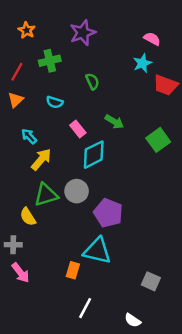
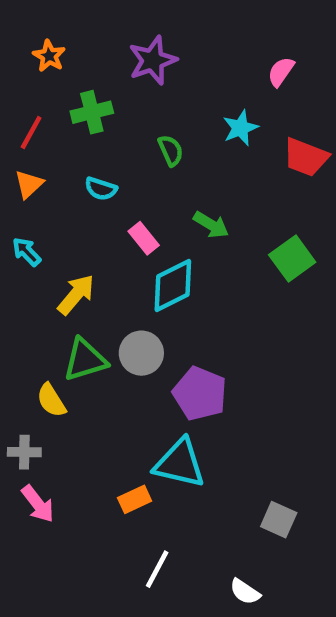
pink semicircle: (152, 39) -> (281, 72), turned -84
cyan star: (142, 63) -> (240, 128), moved
cyan arrow: (29, 136) -> (27, 252), moved
orange rectangle: (73, 270) -> (135, 499), turned 49

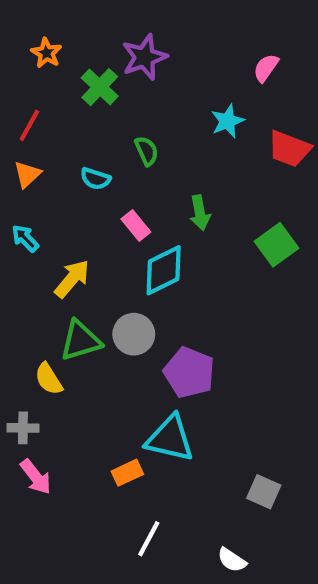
green cross: (92, 112) -> (100, 87), moved, turned -33
green semicircle: (171, 150) -> (147, 151), moved
green arrow: (211, 225) -> (200, 213), turned 48

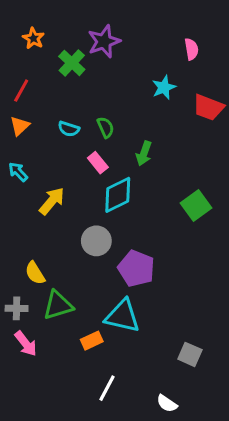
pink semicircle: (266, 68) -> (191, 49), turned 135
green semicircle: (147, 151) -> (106, 127), moved
green arrow: (200, 213) -> (144, 153), turned 30
green square: (277, 245) -> (196, 206), moved
green triangle: (81, 341) -> (58, 305), moved

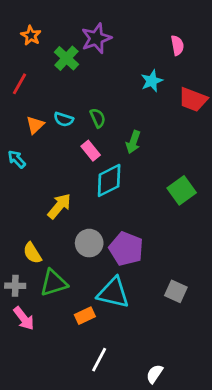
orange triangle: (20, 126) -> (35, 125), moved
yellow arrow: (52, 201) -> (59, 206), moved
gray circle: (96, 241) -> (89, 243), moved
gray square: (190, 354) -> (176, 291), moved
white semicircle: (167, 403) -> (155, 374), turned 90

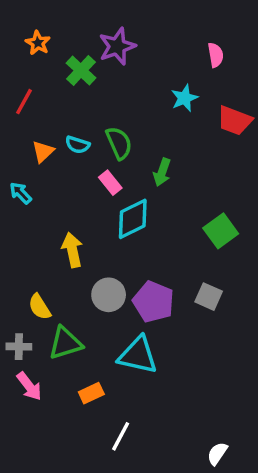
green semicircle: (98, 118) -> (119, 143), size x1.4
yellow arrow: (59, 206) -> (72, 250), turned -52
gray square: (176, 291) -> (209, 297), moved
orange rectangle: (85, 316) -> (91, 393), moved
white semicircle: (155, 374) -> (217, 454), moved

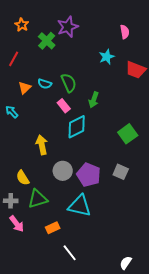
white line: (121, 436) -> (70, 253), turned -66

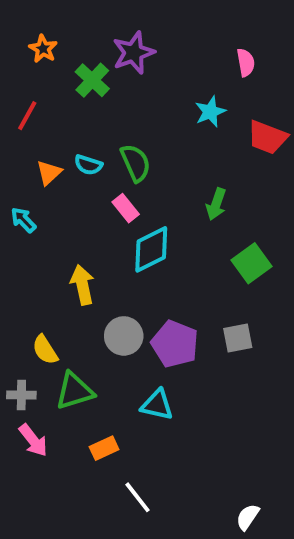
green arrow: (94, 100) -> (216, 204), moved
gray square: (121, 172) -> (238, 338), turned -35
cyan triangle: (80, 206) -> (157, 405), size x0.7

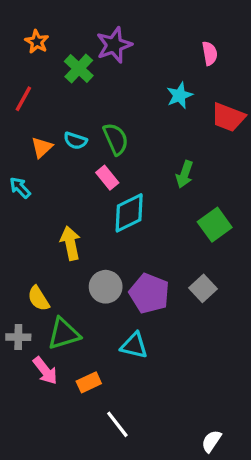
gray square: (238, 338) -> (203, 288), turned -32
pink arrow: (33, 440) -> (45, 371), moved

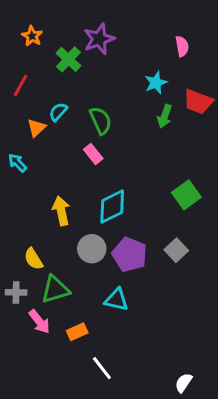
cyan semicircle: (75, 141) -> (58, 112), moved, turned 114
green arrow: (185, 174) -> (165, 116), moved
cyan diamond: (129, 213) -> (112, 206), moved

